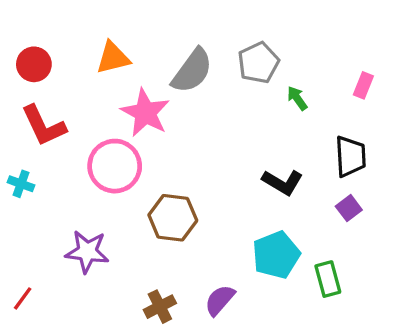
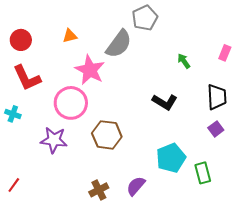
orange triangle: (113, 58) -> (70, 36), size x0.7
gray pentagon: (258, 63) -> (145, 18), moved
black L-shape: (283, 182) -> (165, 102), moved
purple star: (87, 252) -> (54, 140), moved

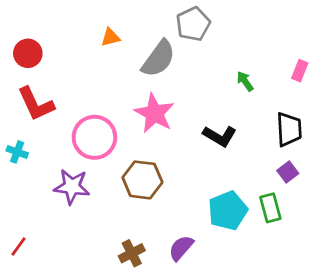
orange triangle: (70, 36) -> (110, 37), moved
pink star: (90, 70) -> (154, 113), moved
green rectangle: (203, 173) -> (270, 208), moved

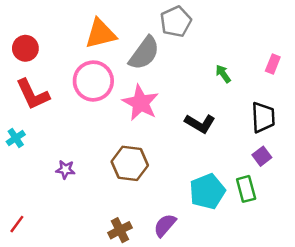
orange triangle: (110, 37) -> (101, 34), size x1.8
pink circle: (94, 137) -> (93, 81), moved
cyan cross: (17, 152) -> (16, 138), turned 36
purple star: (72, 187) -> (65, 170), size x0.6

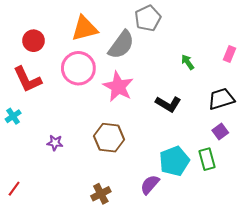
red circle: (25, 48) -> (34, 41), moved
black trapezoid: (263, 117) -> (221, 99), turned -104
purple semicircle: (165, 225) -> (150, 185), moved

